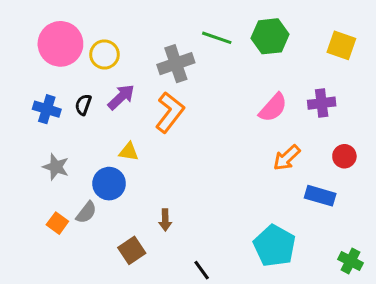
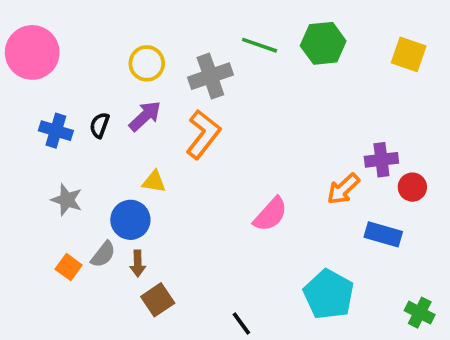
pink circle: (60, 44) -> (32, 52), moved
yellow circle: (104, 55) -> (147, 63), moved
purple cross: (322, 103) -> (381, 160), moved
pink semicircle: (273, 108) -> (270, 214), moved
brown arrow: (165, 220) -> (138, 263), moved

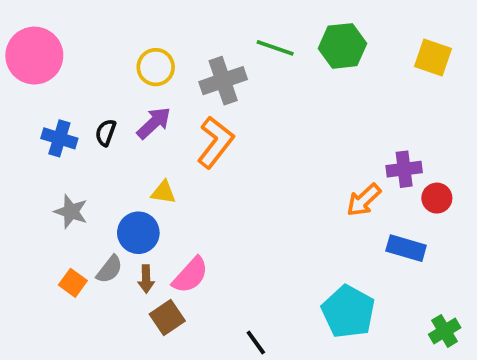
pink semicircle: (270, 214) -> (190, 275), moved
green cross: (420, 313) -> (445, 331), turned 32

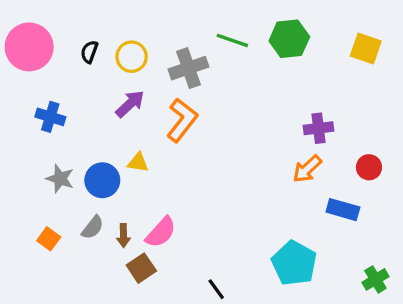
black semicircle: (106, 133) -> (89, 52), moved
purple cross: (404, 169) -> (319, 128), moved
blue circle: (138, 233) -> (102, 180), moved
orange square: (73, 283) -> (49, 239), moved

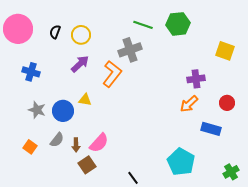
yellow square: (366, 49) -> (225, 51), moved
gray cross: (188, 68) -> (130, 50), moved

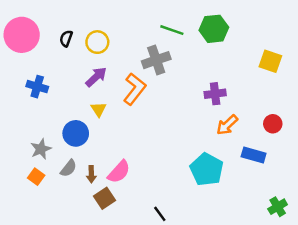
purple cross: (196, 79) -> (215, 94), moved
yellow triangle: (85, 100) -> (99, 109), moved, turned 48
gray star: (37, 110) -> (41, 149), moved, turned 30
cyan pentagon: (181, 162) -> (207, 169), moved

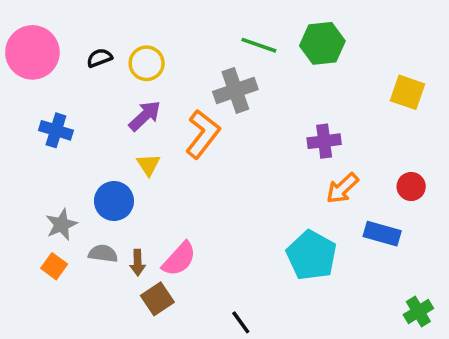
black semicircle: (66, 38) -> (99, 58), turned 49
gray semicircle: (68, 168) -> (103, 254), turned -120

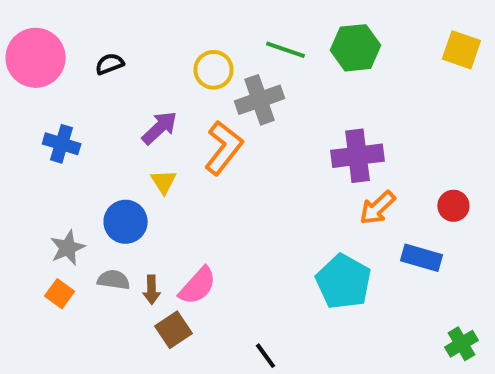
yellow circle: (147, 63) -> (214, 70), moved
yellow square: (408, 92) -> (461, 50), moved
purple cross: (324, 141) -> (357, 156), size x1.4

